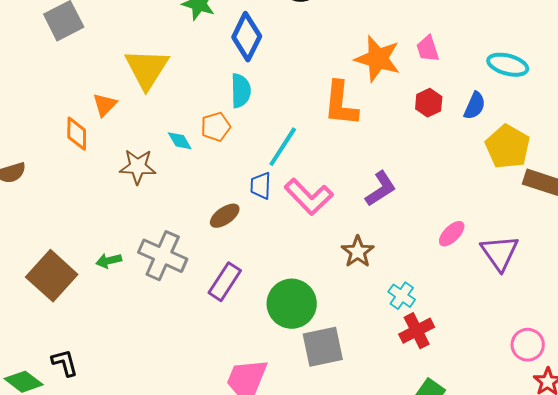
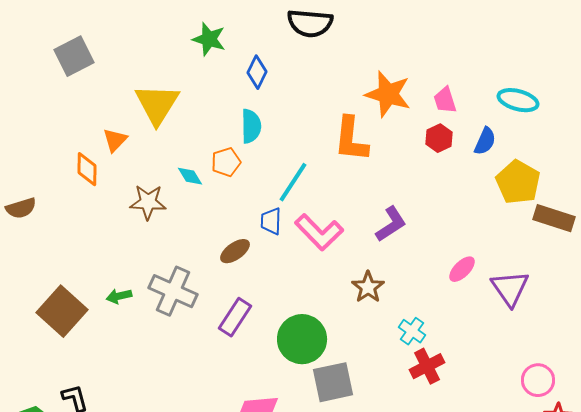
blue diamond: (247, 37) -> (257, 72), size x0.7
pink trapezoid: (428, 49) -> (445, 100), moved

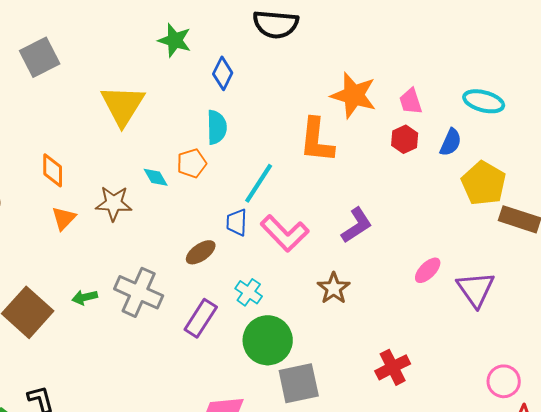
orange triangle: (115, 140) -> (64, 218), moved
cyan cross: (412, 331) -> (249, 292), moved

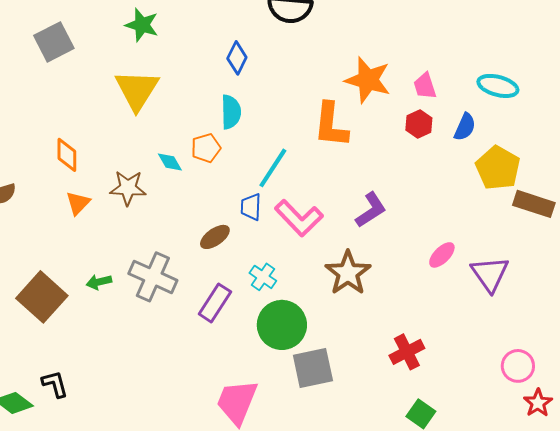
green star: (175, 40) -> (142, 25), moved
brown star: (334, 288) -> (348, 273), size x1.4

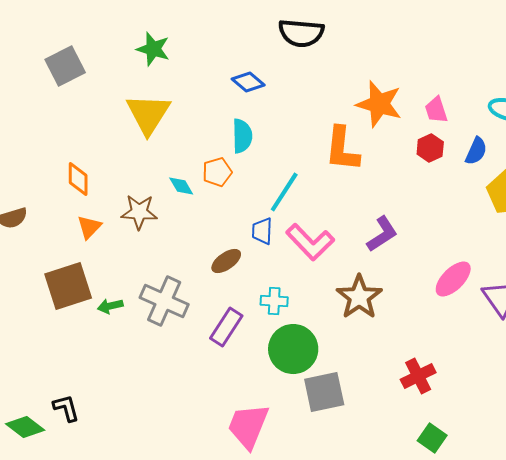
blue diamond: (237, 58) -> (248, 82), turned -76
pink ellipse: (442, 255) -> (453, 279), size x1.4
cyan cross: (263, 277) -> (274, 301), turned -32
brown square: (42, 297) -> (68, 286), moved, turned 30

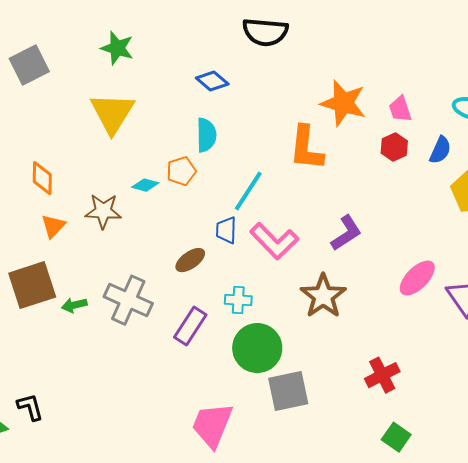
cyan diamond: (181, 186) -> (145, 185), turned -44

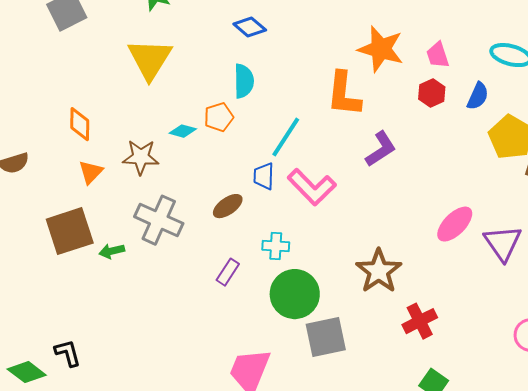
purple L-shape: (346, 233) -> (381, 149), moved
brown star: (323, 296) -> (379, 271), moved
gray cross: (128, 300) -> (159, 220), moved
purple rectangle: (190, 326) -> (228, 272), size x0.7

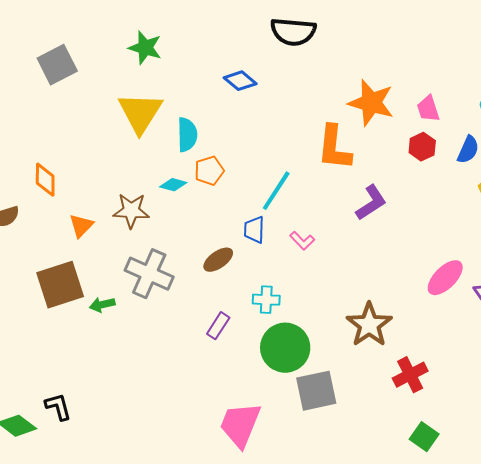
cyan semicircle: (244, 81) -> (187, 135), moved
orange diamond: (80, 124) -> (45, 180), moved
pink L-shape: (312, 187) -> (302, 241), size x0.5

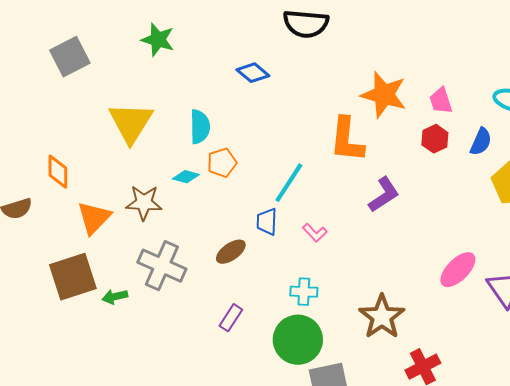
yellow triangle: (140, 113) -> (131, 123), moved
orange triangle: (81, 226) -> (94, 218), size x1.4
cyan cross: (266, 300) -> (304, 292), moved

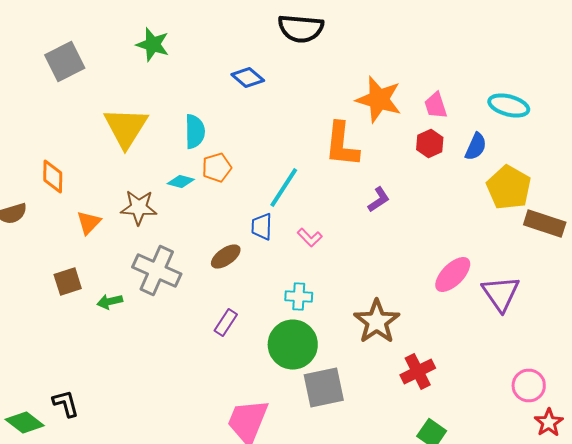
purple L-shape: (384, 195) -> (379, 200), size x0.7
orange triangle: (94, 218) -> (89, 222), size x0.7
brown square: (73, 277) -> (68, 282), size x0.6

